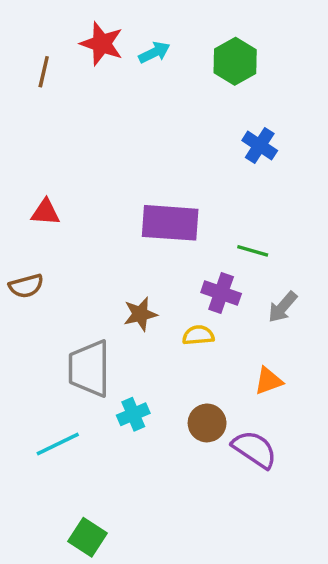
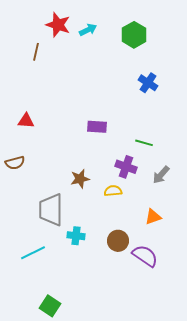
brown line: (44, 72) -> (36, 52), moved
purple rectangle: (170, 223) -> (97, 127), size x0.6
cyan cross: (133, 414) -> (76, 236), turned 30

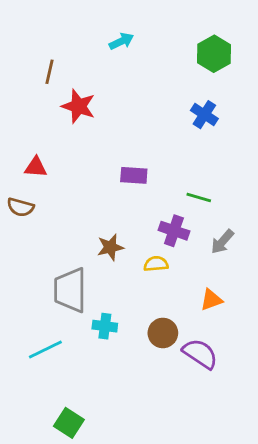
red star: (58, 25) -> (79, 106), moved
green hexagon: (134, 35) -> (214, 54), moved
brown semicircle: (15, 163) -> (20, 207), moved, turned 30

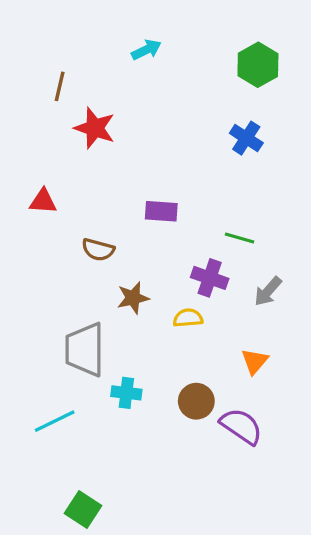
brown semicircle: (20, 207) -> (98, 250), moved
orange triangle: (211, 300) -> (255, 361), turned -30

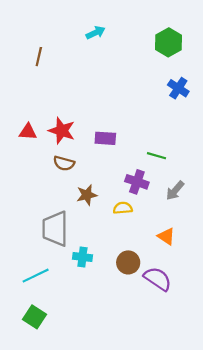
red star: (95, 128) -> (62, 131), moved
blue cross: (246, 138) -> (178, 88), moved
orange triangle: (255, 361) -> (166, 236), turned -36
green square: (83, 509) -> (34, 317), moved

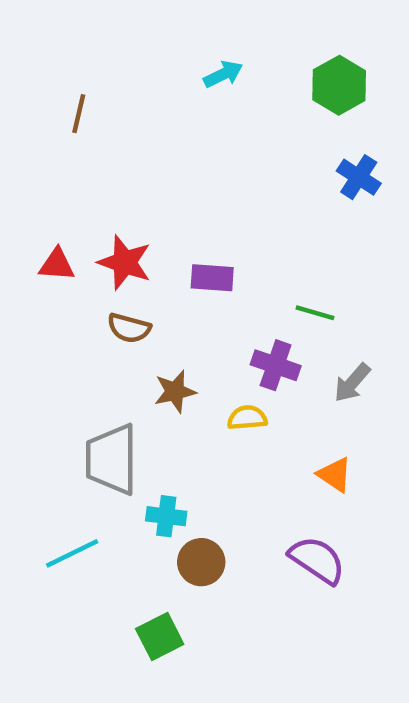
cyan arrow: (96, 33) -> (223, 74), moved
brown circle: (128, 262) -> (201, 562), moved
green square: (34, 317) -> (160, 637), moved, turned 30

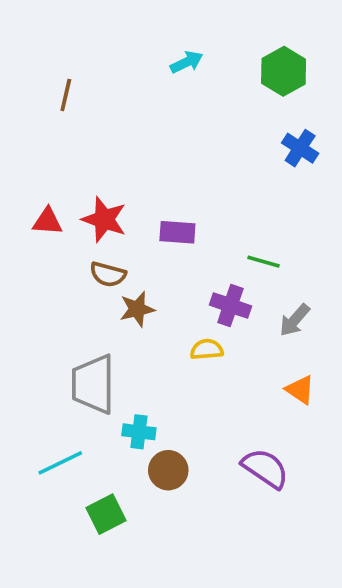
brown star: (175, 391) -> (137, 309), moved
orange triangle: (335, 475) -> (300, 390), moved
green square: (160, 637) -> (106, 514), moved

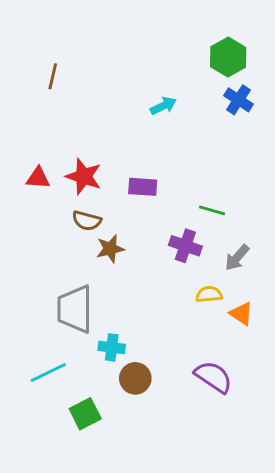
cyan arrow: (187, 62) -> (163, 106), moved
blue cross: (300, 148) -> (238, 100), moved
yellow semicircle: (207, 349) -> (209, 294), moved

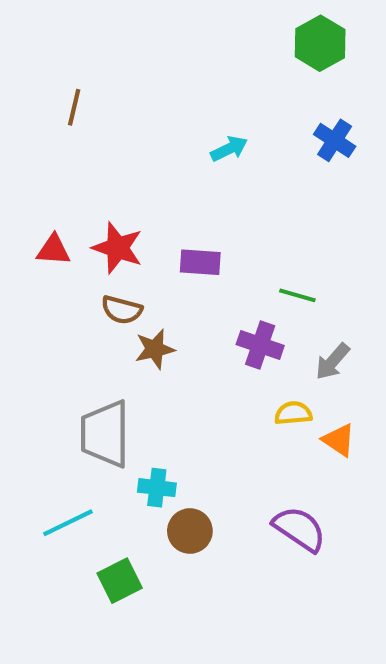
green hexagon: (228, 57) -> (320, 43), moved

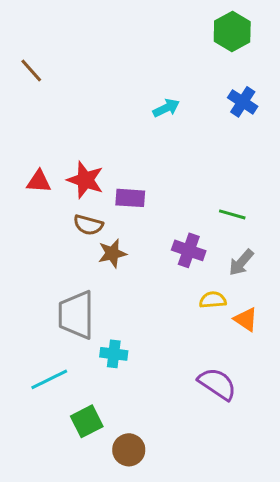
brown line: (74, 107) -> (31, 70), moved, turned -55
purple rectangle: (200, 262) -> (130, 198), moved
green line: (297, 295) -> (232, 214), moved
brown circle: (190, 531) -> (129, 450), moved

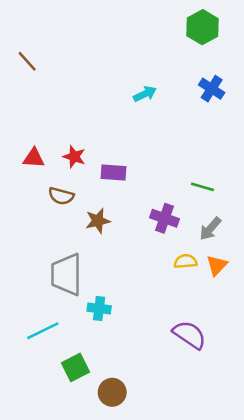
red star: (85, 180) -> (74, 157), size x0.7
brown semicircle: (88, 225) -> (61, 196), moved
orange triangle: (246, 319) -> (217, 265), moved, turned 40

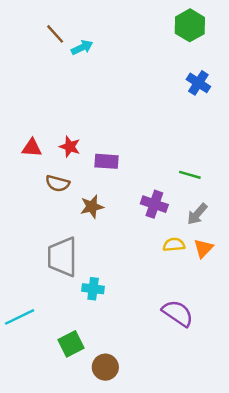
brown line: (27, 61) -> (55, 34), moved
cyan arrow: (145, 94) -> (82, 47), moved
cyan line: (43, 331) -> (20, 317), moved

